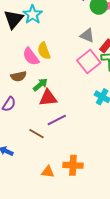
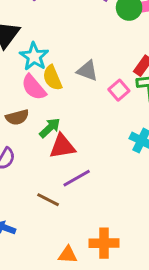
cyan star: (33, 15) -> (34, 57), moved
gray triangle: (87, 36) -> (87, 71), moved
pink square: (89, 62) -> (119, 90), size x0.6

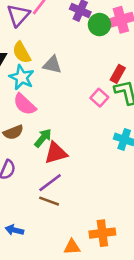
gray triangle: (87, 71) -> (52, 65), moved
yellow semicircle: (52, 78) -> (22, 53), moved
purple line: (77, 178) -> (50, 183), moved

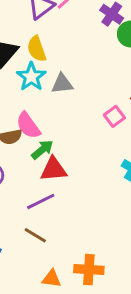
gray triangle: (52, 65) -> (62, 84), moved, turned -30
pink semicircle: (25, 104) -> (28, 126), moved
brown line: (49, 201) -> (35, 235), moved

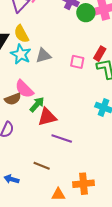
pink square: (114, 116) -> (77, 62), moved, turned -32
purple line: (41, 201) -> (62, 139), moved, turned 54

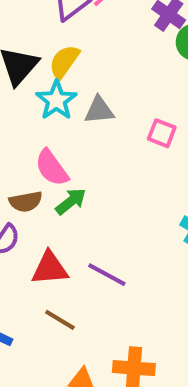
yellow semicircle: (21, 34) -> (64, 62), turned 54
brown semicircle: (13, 99) -> (26, 202), moved
red triangle: (47, 117) -> (50, 268), moved

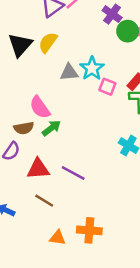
cyan star: (56, 100) -> (92, 68), moved

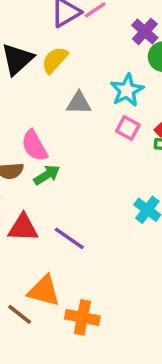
cyan star: (92, 68) -> (127, 90), moved
brown line: (44, 201) -> (20, 314), moved
orange triangle: (58, 238) -> (44, 291), moved, size x1.5

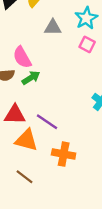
orange triangle: (44, 291) -> (26, 140), moved
brown line: (20, 314) -> (24, 177), moved
orange cross: (82, 317) -> (64, 154), moved

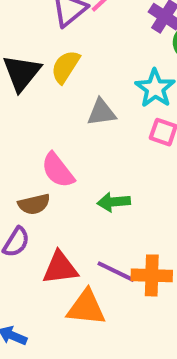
green arrow: (31, 78) -> (114, 202), moved, turned -144
orange cross: (64, 154) -> (152, 275), moved

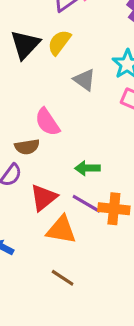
gray triangle: (101, 112) -> (84, 80), turned 40
green arrow: (114, 202) -> (87, 168), moved
red triangle: (60, 268) -> (44, 198), turned -36

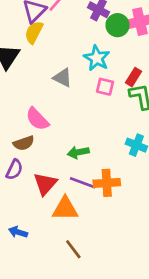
yellow semicircle: (59, 42) -> (34, 32), moved
brown line: (63, 278) -> (73, 249), turned 30

